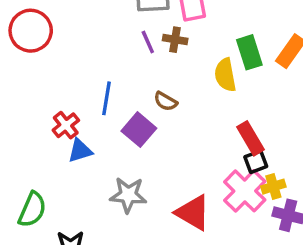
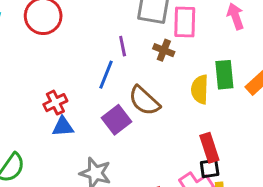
purple line: (148, 42) -> (123, 46), moved
blue line: (106, 98) -> (106, 75), moved
brown semicircle: (166, 101) -> (144, 101), size x1.6

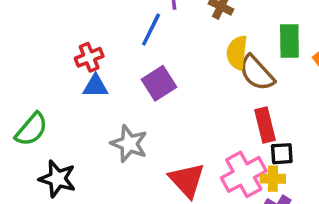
yellow semicircle: (200, 89) -> (237, 53), moved
brown semicircle: (144, 101) -> (257, 73), moved
black square: (210, 168) -> (282, 154), moved

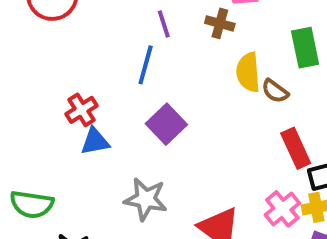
brown semicircle: (257, 73) -> (275, 91), size x0.6
green semicircle: (31, 129) -> (32, 204), turned 69
pink cross: (244, 174) -> (282, 209), size x0.7

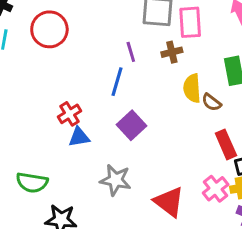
brown cross: (220, 23) -> (172, 52), turned -30

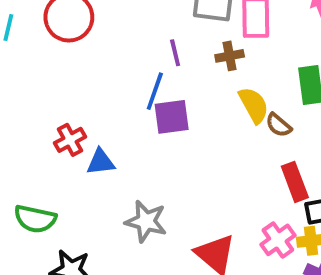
yellow semicircle: (192, 88) -> (254, 105), turned 152
red cross: (70, 114) -> (70, 140), moved
purple square: (132, 125) -> (172, 117), moved, turned 32

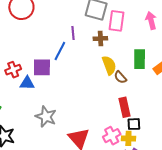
purple square: (172, 117) -> (42, 67), moved

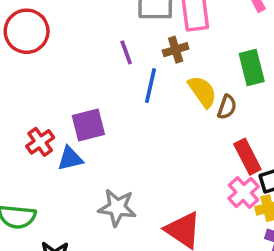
blue line: (60, 51) -> (150, 86), moved
brown semicircle: (120, 77) -> (227, 107), turned -104
pink cross: (112, 136) -> (244, 193), moved

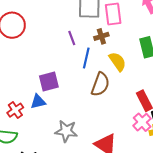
brown semicircle: (227, 107) -> (100, 84), moved, size x1.6
red cross: (40, 142) -> (15, 110), moved

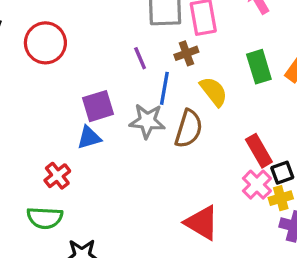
purple square: (49, 82) -> (98, 106), moved
blue triangle: (38, 102) -> (89, 138), moved
gray star: (66, 131) -> (147, 121), moved

